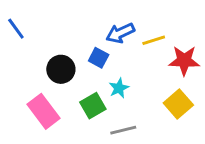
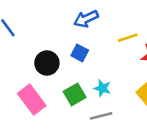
blue arrow: (120, 33) -> (86, 19), moved
cyan star: (119, 88) -> (102, 88), moved, turned -30

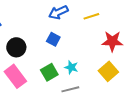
yellow line: (128, 38) -> (91, 16), moved
black circle: (47, 63) -> (16, 47), moved

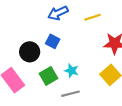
black circle: (16, 47) -> (30, 52), moved

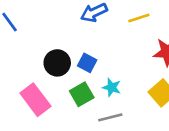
blue square: (53, 41) -> (87, 63), moved

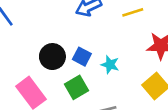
cyan star: (112, 87) -> (110, 65), moved

